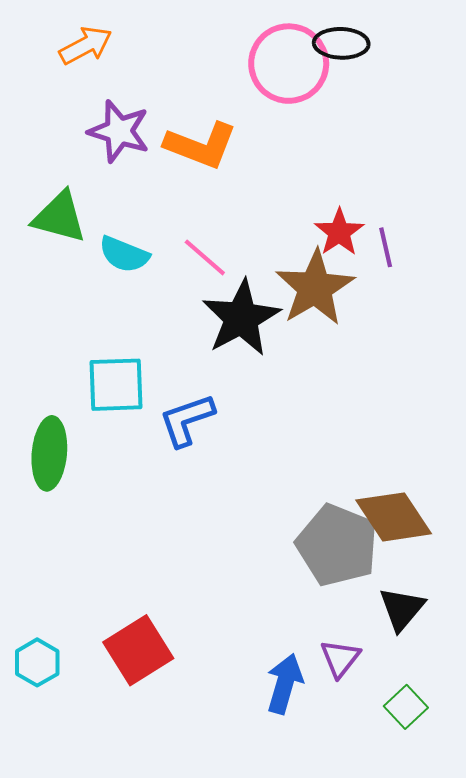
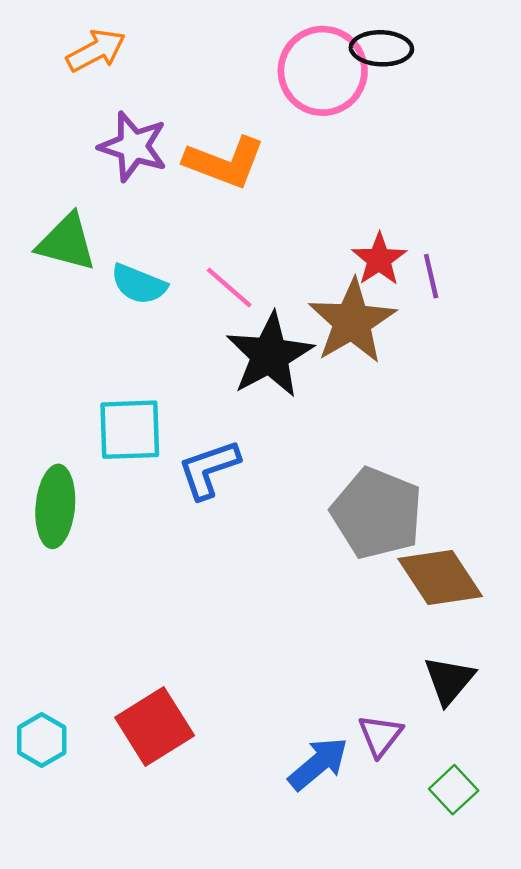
gray pentagon: (337, 545) -> (377, 513), moved
blue arrow: (285, 684) -> (318, 764), turned 34

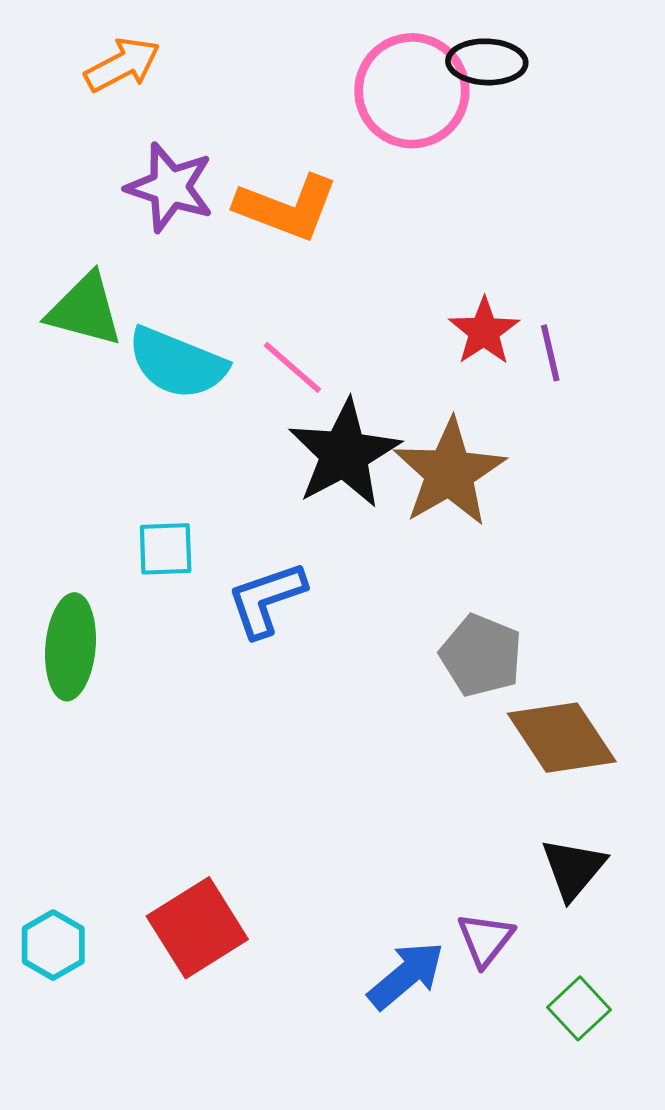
cyan semicircle: (139, 284) -> (177, 363), size x1.4
brown star: (352, 321) -> (449, 473), moved
cyan square: (130, 430) -> (166, 549), size x0.7
gray pentagon: (377, 513) -> (481, 655), size x0.7

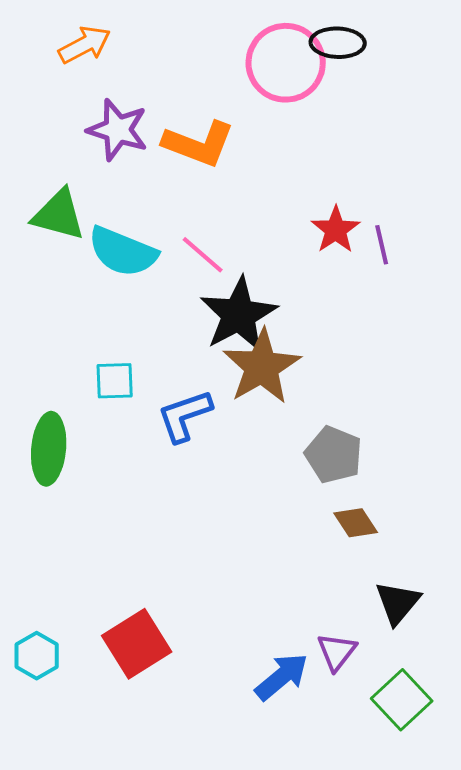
brown star: (449, 473) -> (262, 367), moved
brown diamond: (562, 738) -> (356, 523), moved, size x0.6
green square: (579, 1008) -> (402, 700), size x1.4

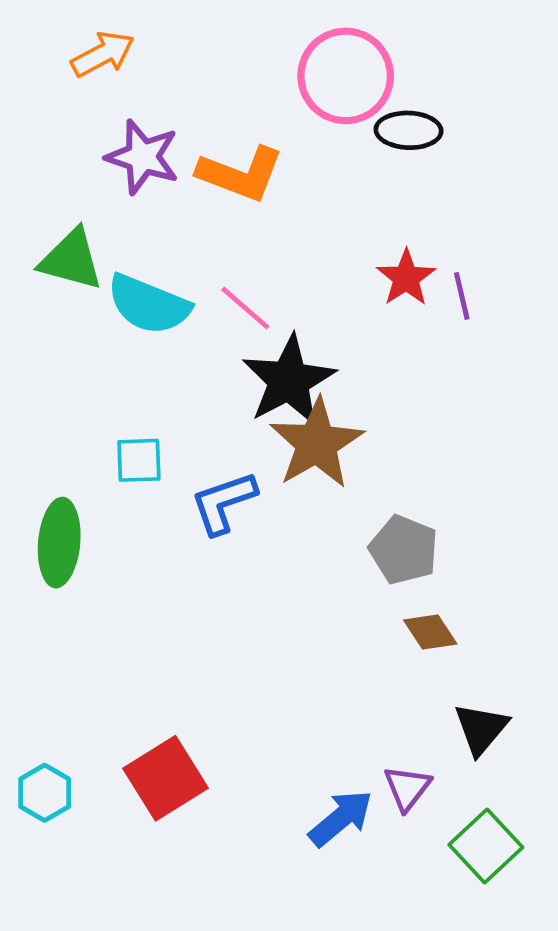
black ellipse: (338, 43) -> (409, 130), moved

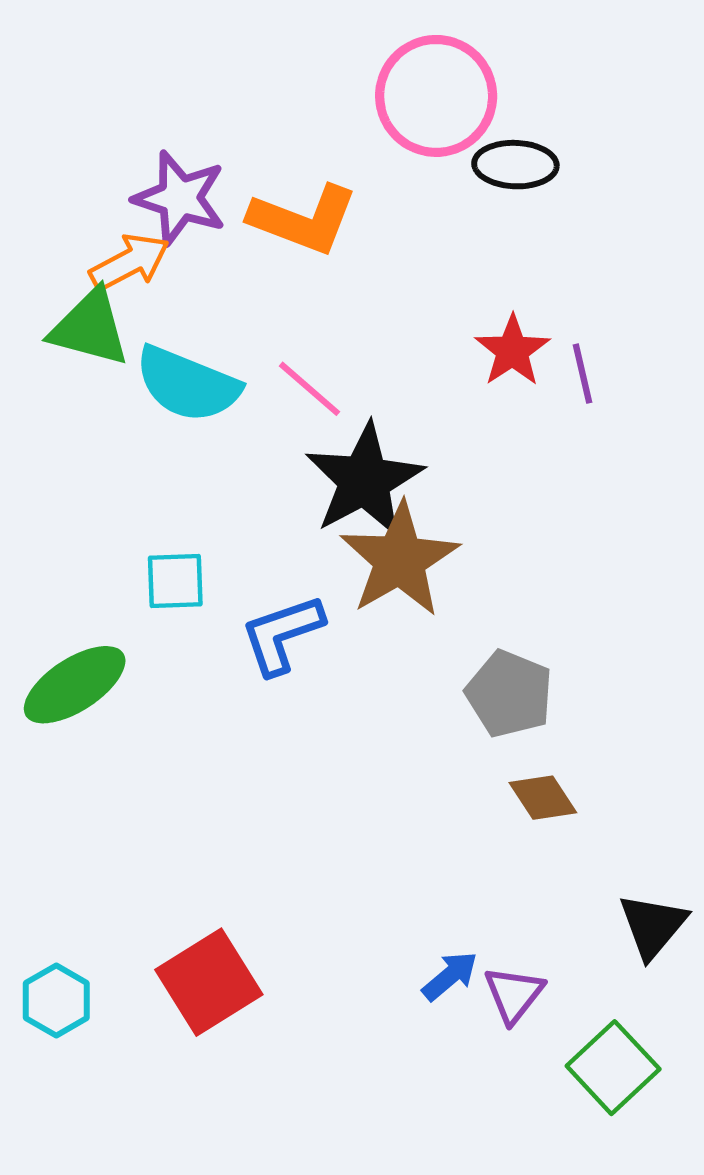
orange arrow: (103, 54) -> (130, 262), moved
green ellipse: (59, 543) -> (75, 685), turned 52
black triangle: (481, 729) -> (653, 926), moved
blue arrow: (341, 818) -> (450, 976), moved, size x0.7

